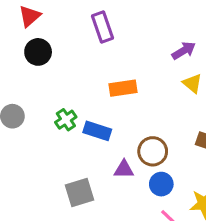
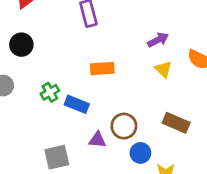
black circle: (38, 52) -> (21, 45), moved
blue circle: (161, 184) -> (140, 153), moved

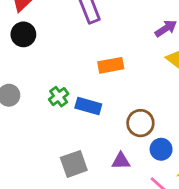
black circle: (21, 45) -> (23, 34), moved
purple triangle: (97, 140) -> (121, 161), moved

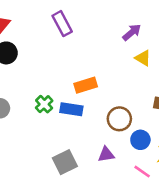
orange rectangle: (111, 65) -> (86, 85), moved

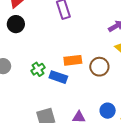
brown circle: (119, 119) -> (99, 67), moved

